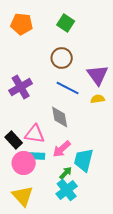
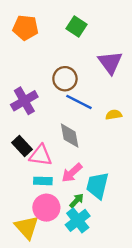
brown circle: (62, 58) -> (65, 79), moved
purple triangle: (98, 75) -> (110, 62), moved
black rectangle: (14, 140) -> (22, 146), moved
pink circle: (24, 163) -> (46, 208), moved

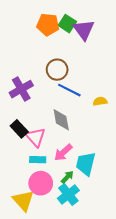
orange pentagon: (25, 28) -> (48, 25), moved
purple triangle: (110, 62) -> (84, 30), moved
pink triangle: (41, 155) -> (36, 137), turned 40

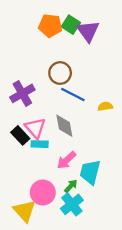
pink triangle: (36, 137) -> (35, 128), moved
cyan rectangle: (38, 160) -> (40, 144), moved

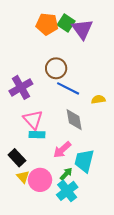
gray diamond: (64, 126) -> (74, 120), moved
black rectangle: (20, 135) -> (17, 158), moved
yellow triangle: (24, 211) -> (23, 177), moved, size x0.6

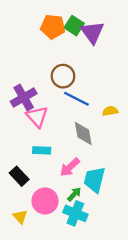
pink triangle: (33, 120) -> (37, 117), moved
yellow triangle: (23, 177) -> (20, 217), moved
cyan cross: (67, 191) -> (75, 213), turned -30

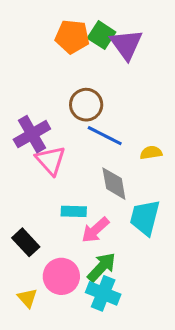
cyan rectangle: (42, 150) -> (74, 211), moved
cyan trapezoid: (94, 180) -> (145, 218), moved
green arrow: (74, 194) -> (102, 267), size x1.5

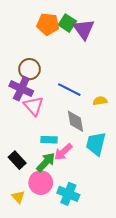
brown circle: (86, 105) -> (29, 69), moved
purple cross: (32, 134) -> (21, 89), turned -35
green arrow: (102, 267) -> (46, 162), moved

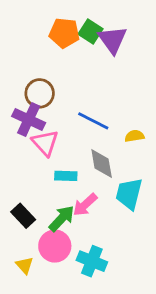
cyan rectangle: (49, 140) -> (66, 176), moved

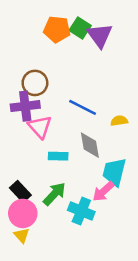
purple cross: (29, 119) -> (25, 106), turned -32
pink arrow: (85, 205) -> (103, 191), moved
pink circle: (55, 246) -> (23, 213), moved
cyan cross: (92, 261) -> (81, 211), moved

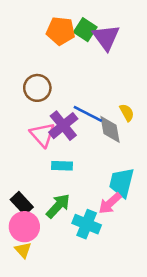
purple cross: (25, 106) -> (63, 126), moved, turned -32
yellow semicircle: (119, 121) -> (127, 113), moved, turned 70
gray diamond: (90, 145) -> (110, 129), moved

